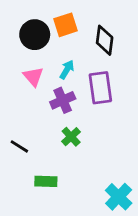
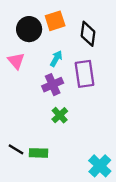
pink triangle: (33, 77) -> (16, 61), moved
black line: (19, 146) -> (16, 149), moved

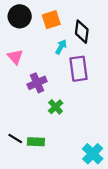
black circle: (29, 29) -> (20, 16), moved
cyan arrow: (56, 59) -> (61, 47), moved
purple cross: (53, 85) -> (37, 83), moved

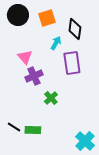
pink triangle: (15, 57) -> (25, 57), moved

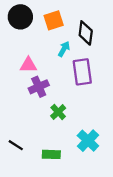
pink triangle: (25, 57) -> (28, 65), turned -49
green rectangle: (33, 130) -> (51, 154), moved
cyan cross: (85, 141) -> (88, 141), moved

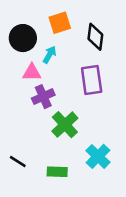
black circle: (20, 17) -> (23, 38), moved
cyan arrow: (64, 49) -> (50, 55), moved
green cross: (58, 112) -> (65, 125), size x1.5

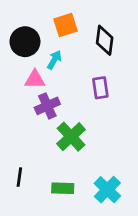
purple rectangle: (92, 80) -> (100, 88), size x0.7
cyan cross: (98, 156) -> (107, 190), moved
black line: (18, 162) -> (19, 177), turned 66

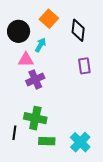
orange square: (65, 25) -> (49, 19), turned -30
purple rectangle: (100, 88) -> (84, 66), moved
green cross: (71, 137) -> (35, 118), moved, turned -35

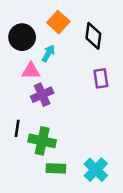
black line: (14, 133) -> (17, 128), moved

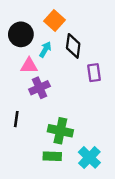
black diamond: (93, 36) -> (73, 46), moved
green cross: (42, 141) -> (60, 131), moved

